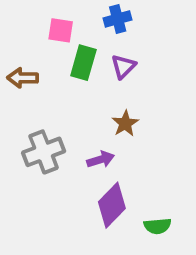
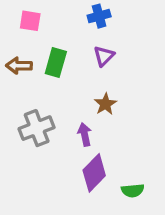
pink square: (61, 30) -> (30, 21), moved
green rectangle: (83, 63) -> (56, 62), moved
purple arrow: (101, 159) -> (85, 134), turned -85

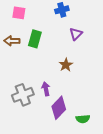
purple triangle: (104, 56) -> (76, 34), moved
gray cross: (37, 128) -> (23, 95), moved
purple arrow: (85, 134) -> (46, 89), moved

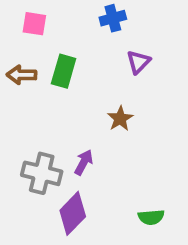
purple arrow: (46, 89) -> (84, 162), turned 40
gray cross: (23, 95) -> (42, 173), turned 35
purple diamond: (59, 108) -> (73, 213), moved

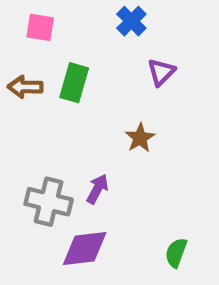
blue cross: (113, 18) -> (131, 21), turned -30
purple diamond: (73, 213) -> (85, 248), turned 39
green semicircle: (151, 217) -> (176, 253), turned 115

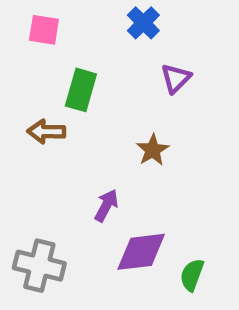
brown arrow: (25, 87) -> (46, 132), moved
gray cross: (49, 202) -> (39, 266), moved
purple diamond: (85, 248) -> (141, 252), moved

